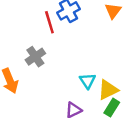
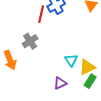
red line: (49, 22) -> (41, 14), turned 30

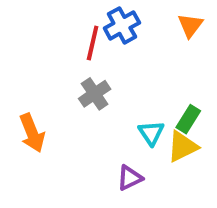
gray cross: (30, 41) -> (95, 94), moved
green rectangle: (90, 81) -> (188, 119), moved

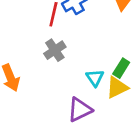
purple triangle: (130, 178) -> (80, 110), size x1.4

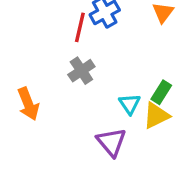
purple triangle: (80, 110) -> (111, 142), turned -44

